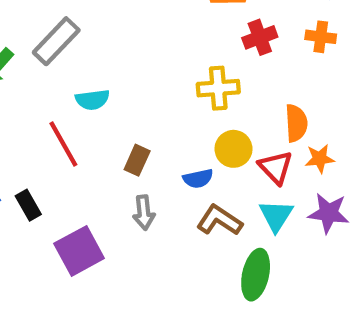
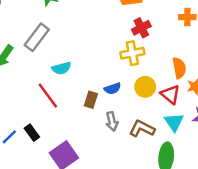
red cross: (260, 37) -> (141, 28), moved
blue semicircle: (198, 179) -> (113, 89), moved
gray arrow: (144, 213) -> (112, 121), moved

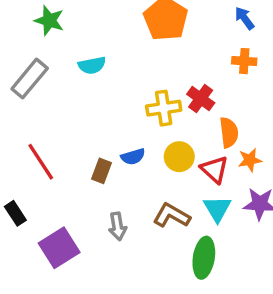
red cross: (141, 28) -> (201, 99), moved, turned -30
cyan semicircle: (61, 68) -> (92, 65), moved
gray arrow: (112, 121) -> (118, 226), moved

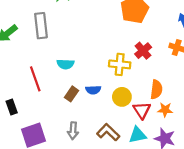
cyan semicircle: (92, 65) -> (65, 64), moved
gray rectangle: (30, 79) -> (41, 26), turned -60
red cross: (201, 99) -> (143, 51), moved
cyan triangle: (217, 209) -> (138, 135), turned 36

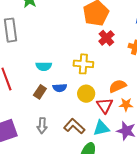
red cross: (143, 51) -> (106, 38), moved
cyan semicircle: (65, 64) -> (44, 66), moved
orange semicircle: (156, 89) -> (118, 86), turned -120

